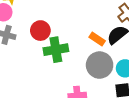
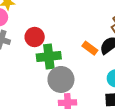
gray circle: (100, 65) -> (61, 79), moved

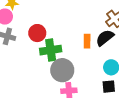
orange rectangle: (90, 48) -> (87, 41), turned 56

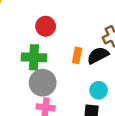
red circle: (37, 33) -> (46, 26), moved

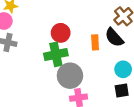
red circle: (46, 26) -> (61, 33), moved
black semicircle: (98, 55) -> (114, 37), turned -90

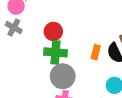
red circle: (61, 33) -> (53, 31), moved

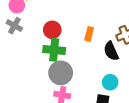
orange rectangle: (96, 52) -> (89, 34), moved

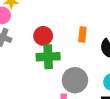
gray circle: (61, 73) -> (75, 80), moved

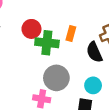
green cross: (48, 57) -> (47, 43), moved

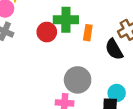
green cross: (47, 43) -> (66, 20), moved
cyan circle: (93, 85) -> (117, 93), moved

